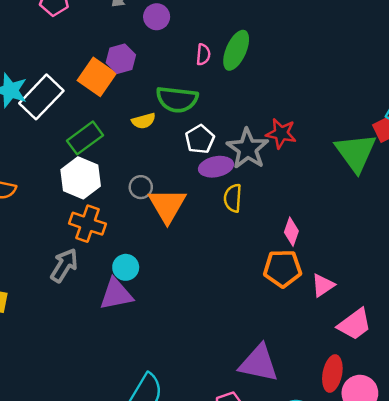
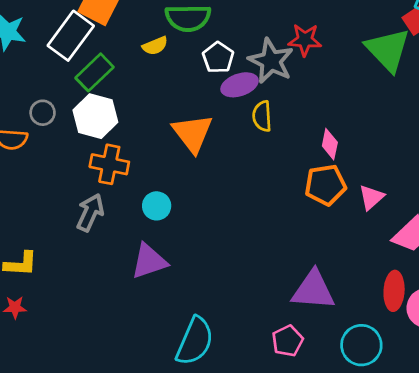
white rectangle: (41, 97) -> (71, 36), moved
gray circle: (141, 187) -> (43, 113), moved
purple triangle: (116, 294) -> (149, 261), moved

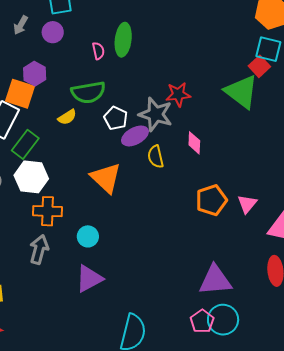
pink diamond: (330, 144) -> (194, 143), moved
cyan circle: (361, 345) -> (223, 320), moved

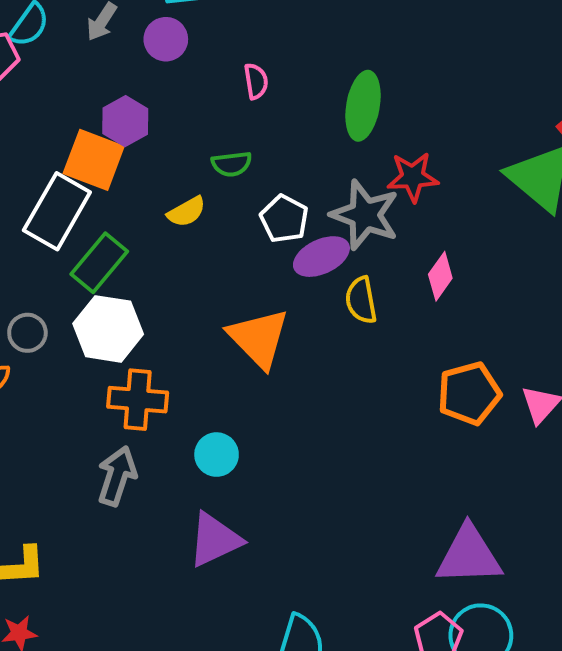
green ellipse: (123, 40) -> (363, 106), moved
green semicircle: (88, 92) -> (232, 164), size x0.6
pink diamond: (194, 143) -> (440, 276), turned 30

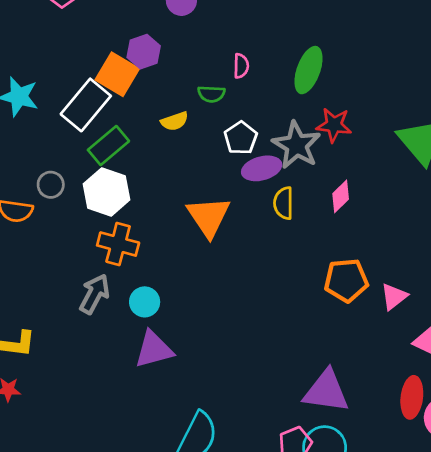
pink semicircle: (256, 81) -> (241, 66), moved
cyan circle: (217, 455) -> (145, 302), moved

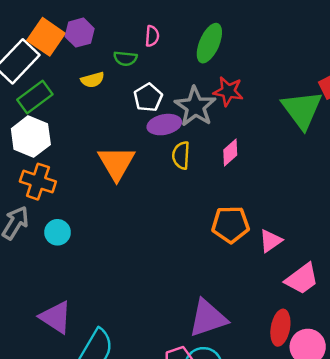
purple hexagon: (144, 52) -> (80, 33), moved
purple triangle: (154, 350) -> (56, 317), moved, turned 45
purple triangle: (326, 391) -> (208, 318), turned -30

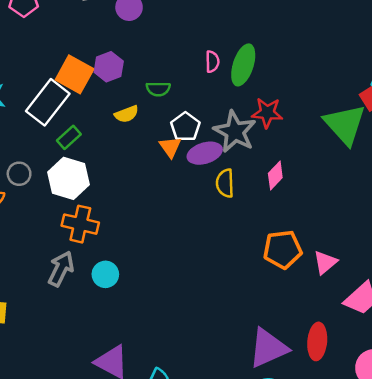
pink semicircle: (152, 36) -> (212, 62), moved
green rectangle: (35, 97) -> (69, 137), size x0.7
orange triangle: (117, 163) -> (170, 147), moved, size x0.6
red ellipse: (280, 328) -> (317, 341), moved

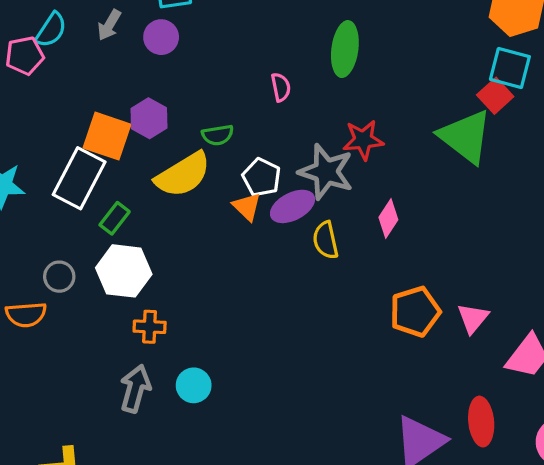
green ellipse: (243, 65) -> (345, 49), moved
yellow semicircle: (127, 114) -> (183, 175), size x1.8
orange cross: (80, 224) -> (150, 327), size x0.7

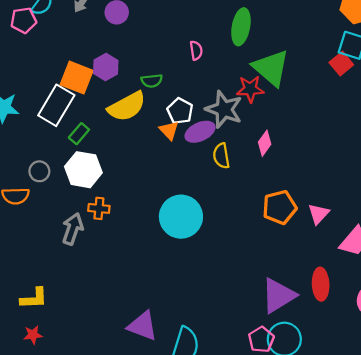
green triangle: (465, 137) -> (271, 68), moved
cyan circle: (194, 385) -> (181, 217), moved, size x1.8
gray arrow: (135, 389) -> (73, 229), moved

